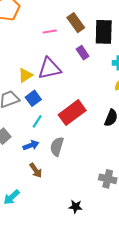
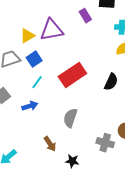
gray semicircle: (57, 147) -> (70, 118), moved
brown arrow: (36, 170) -> (50, 144), moved
black star: (75, 207) -> (72, 161), moved

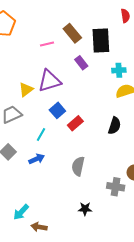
blue square: (34, 59) -> (57, 110), moved
red rectangle: (72, 75) -> (75, 123), size x0.6
brown arrow: (50, 144) -> (39, 227), moved, turned 140

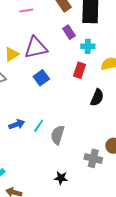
pink line: (47, 44) -> (26, 10), moved
cyan cross: (119, 70) -> (88, 46), moved
red rectangle: (75, 123) -> (79, 70), moved, turned -35
cyan line: (41, 135) -> (39, 126), moved

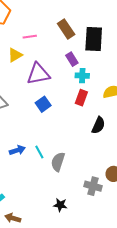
cyan cross: (88, 46) -> (82, 76), moved
yellow triangle: (12, 54) -> (15, 55), moved
cyan line: (39, 126) -> (39, 152), turned -64

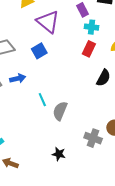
purple triangle: (38, 74) -> (48, 22), turned 45
blue square: (43, 104) -> (39, 51), moved
blue arrow: (17, 150) -> (18, 78), moved

